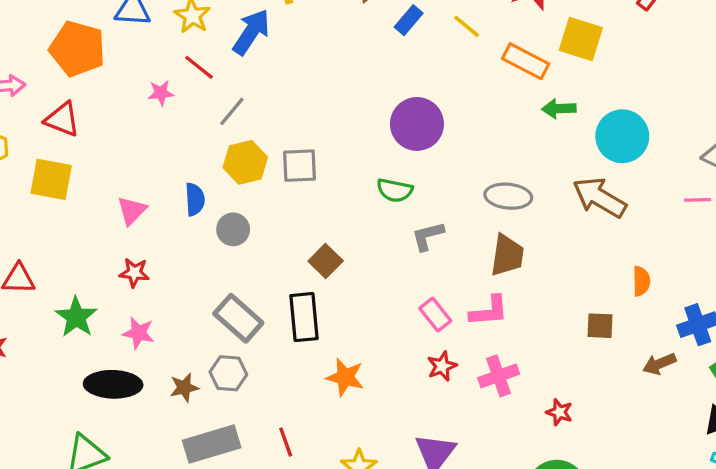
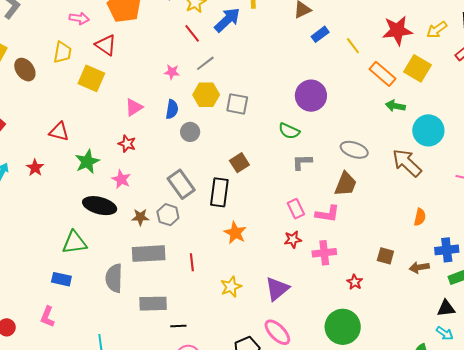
pink star: (161, 93) -> (172, 72), moved
brown square: (600, 326) -> (385, 256), moved

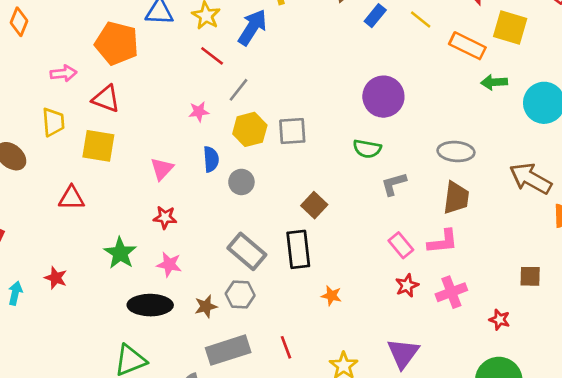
red triangle: (59, 132) -> (71, 198), moved
brown arrow: (407, 163) -> (531, 178), moved
orange star: (235, 233) -> (331, 296), size x0.7

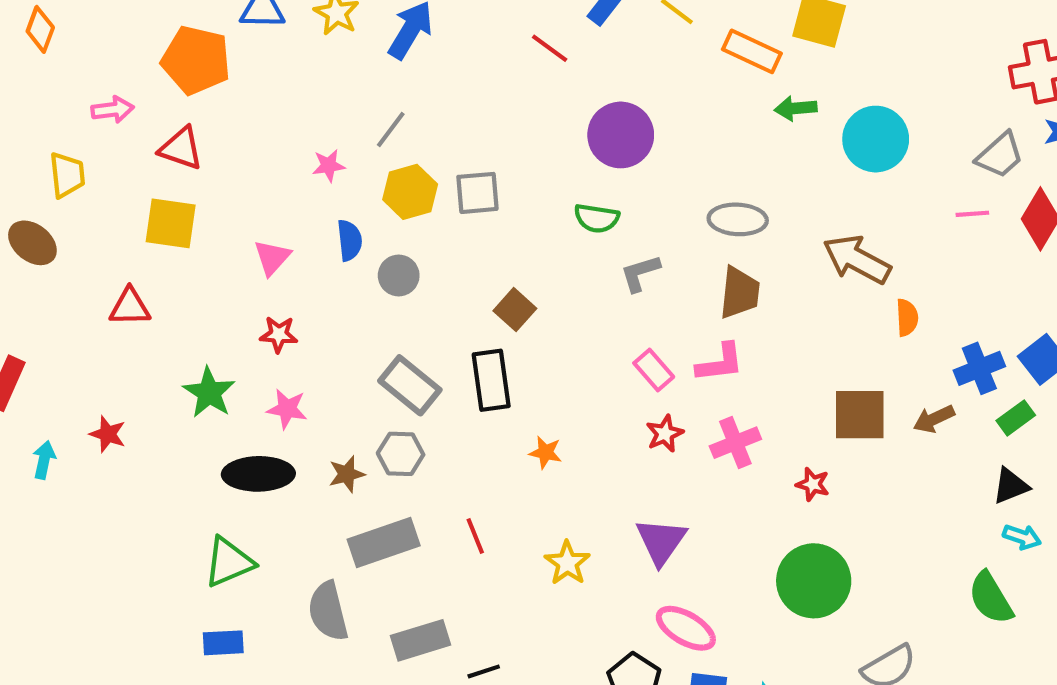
red line: (212, 56) -> (550, 48), moved
yellow trapezoid: (53, 122) -> (67, 175), moved
brown square: (530, 276) -> (860, 415), size x1.6

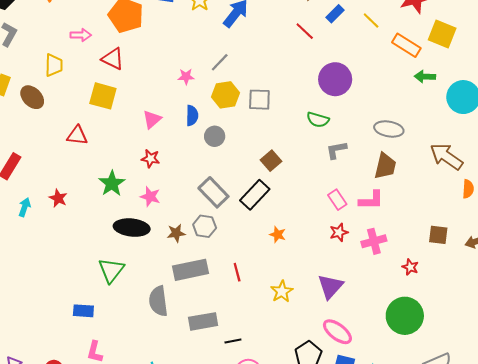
black rectangle: (491, 380) -> (255, 195), turned 44
brown square: (860, 415) -> (438, 235), size x0.7
green triangle: (229, 562) -> (111, 270), turned -36
blue rectangle: (223, 643) -> (83, 311), moved

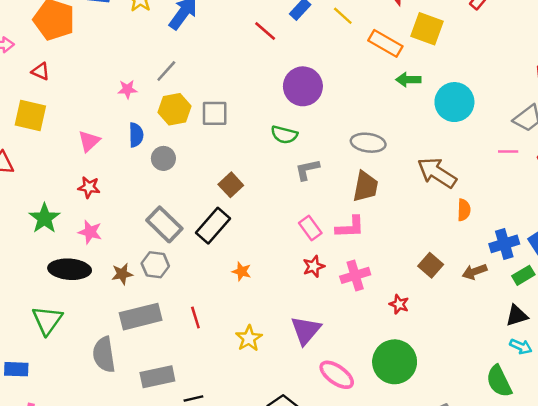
red triangle: (113, 59) -> (41, 71), size x0.7
brown square: (438, 235) -> (431, 265), turned 36
pink ellipse: (337, 332) -> (337, 375), moved

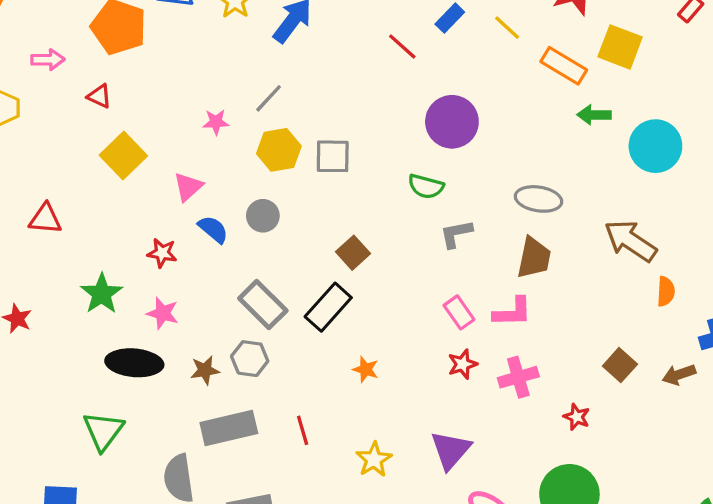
yellow square: (30, 116) -> (123, 156), moved, turned 32
blue semicircle: (136, 135) -> (213, 229), moved, turned -50
pink triangle: (89, 141) -> (188, 187), moved

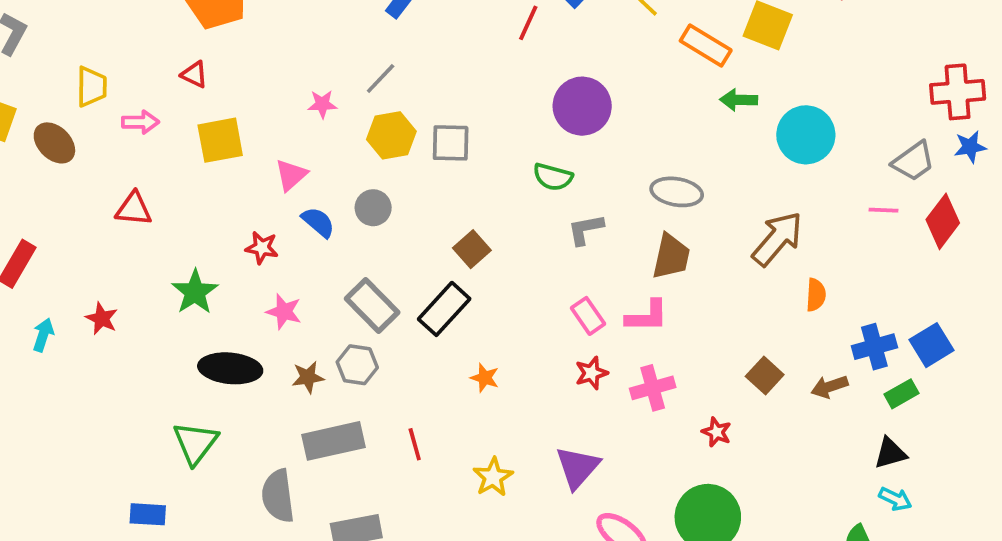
red line: (402, 47) -> (528, 23), turned 72
pink arrow: (48, 60) -> (140, 122), moved
yellow square: (123, 156) -> (220, 140), turned 33
brown arrow: (630, 241) -> (777, 239), turned 96
pink star: (163, 313) -> (284, 312), moved

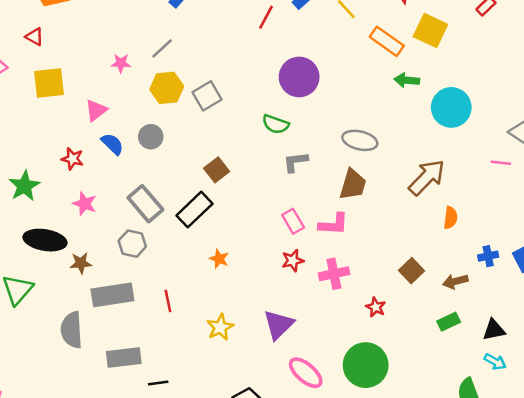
gray square: (451, 143) -> (207, 96), turned -36
blue cross: (874, 347) -> (488, 256), size x0.7
brown star: (308, 377) -> (81, 263), moved
green rectangle: (902, 394) -> (449, 322), moved

